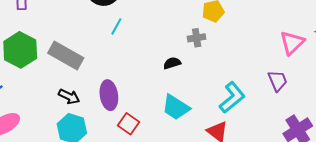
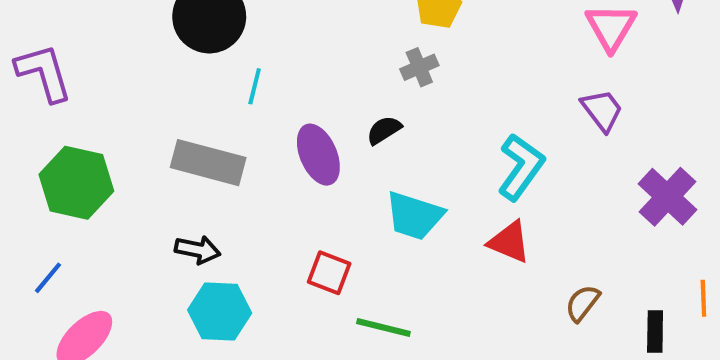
gray rectangle: (66, 55) -> (208, 163), moved
purple ellipse: (109, 95) -> (318, 155), moved

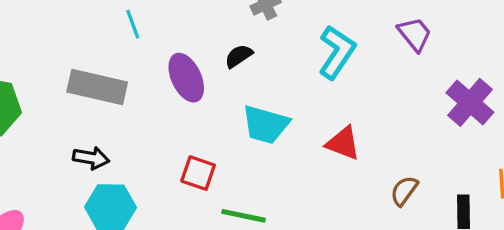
cyan line: (255, 86) -> (133, 24), turned -32
cyan L-shape: (521, 167) -> (337, 52), moved

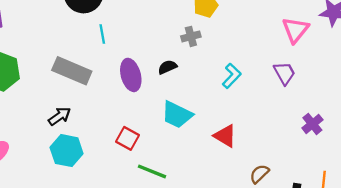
cyan L-shape: (337, 52) -> (232, 76), size x0.7
purple cross: (470, 102) -> (312, 124), size x0.7
black arrow: (91, 158) -> (60, 116), turned -55

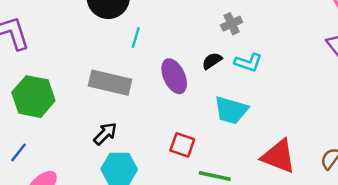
cyan line: (102, 34) -> (136, 37), turned 36
cyan L-shape: (232, 76) -> (248, 63), moved, turned 75
red triangle: (225, 136) -> (279, 156), moved, size x1.4

